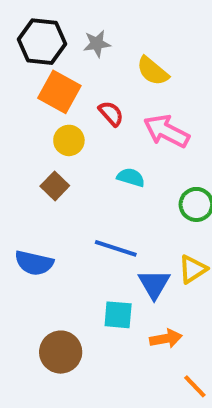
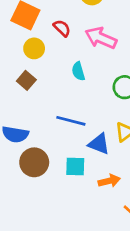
cyan semicircle: (131, 177) -> (78, 71), turned -120
blue triangle: (154, 284) -> (99, 144), turned -35
brown circle: (61, 352) -> (34, 162), moved

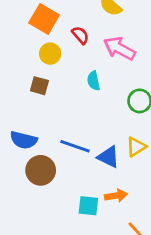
brown square: (26, 80) -> (39, 86), turned -30
blue line: (71, 121) -> (75, 146), moved
cyan square: (75, 166) -> (88, 206), moved

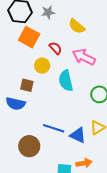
yellow circle: (50, 54) -> (42, 66), moved
cyan semicircle: (94, 81) -> (66, 81), size x1.5
blue semicircle: (24, 140) -> (16, 104), moved

